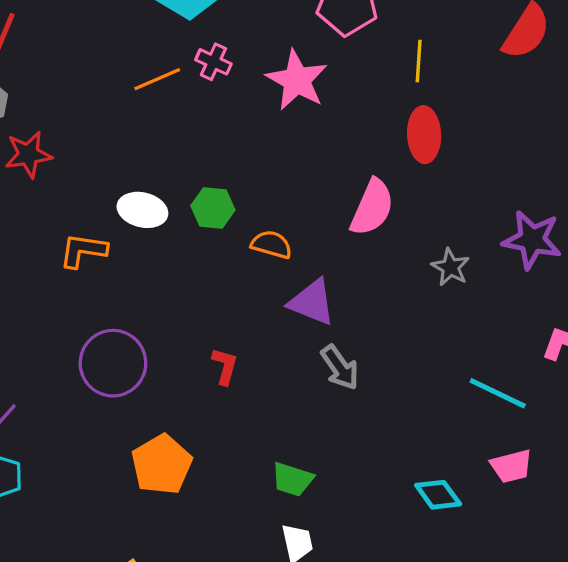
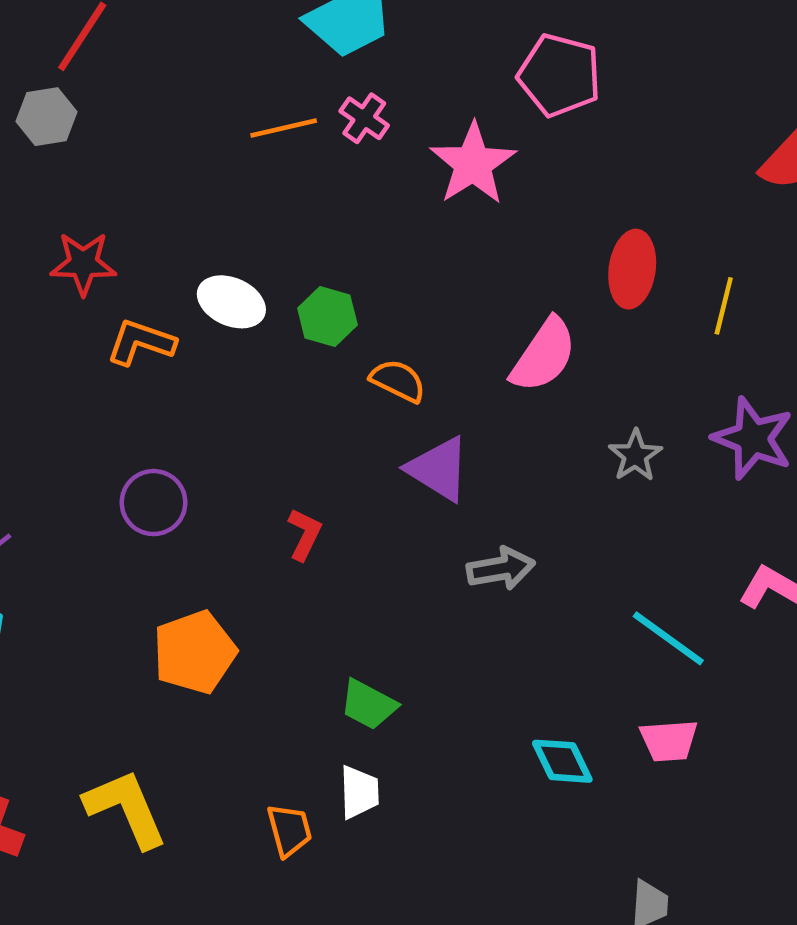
yellow line: (419, 61) -> (724, 306), moved
red star: (28, 154) -> (83, 264), moved
purple circle: (113, 363) -> (154, 503), size x0.7
gray arrow: (340, 367) -> (501, 569), moved, turned -75

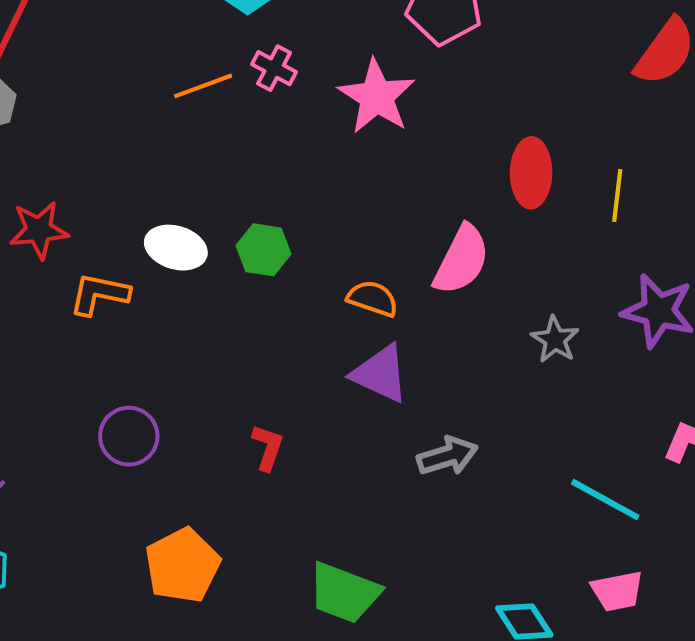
orange semicircle: (398, 381) -> (373, 298), moved
green trapezoid: (368, 705) -> (344, 593), size x1.4

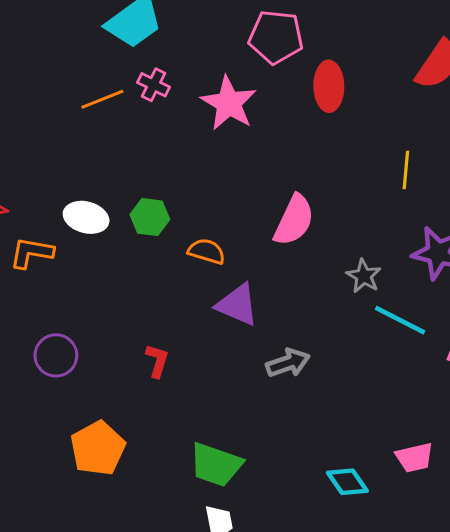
red ellipse: (531, 173) -> (329, 86), moved
orange semicircle: (373, 298) -> (207, 251), moved
cyan line: (605, 500) -> (400, 320), moved

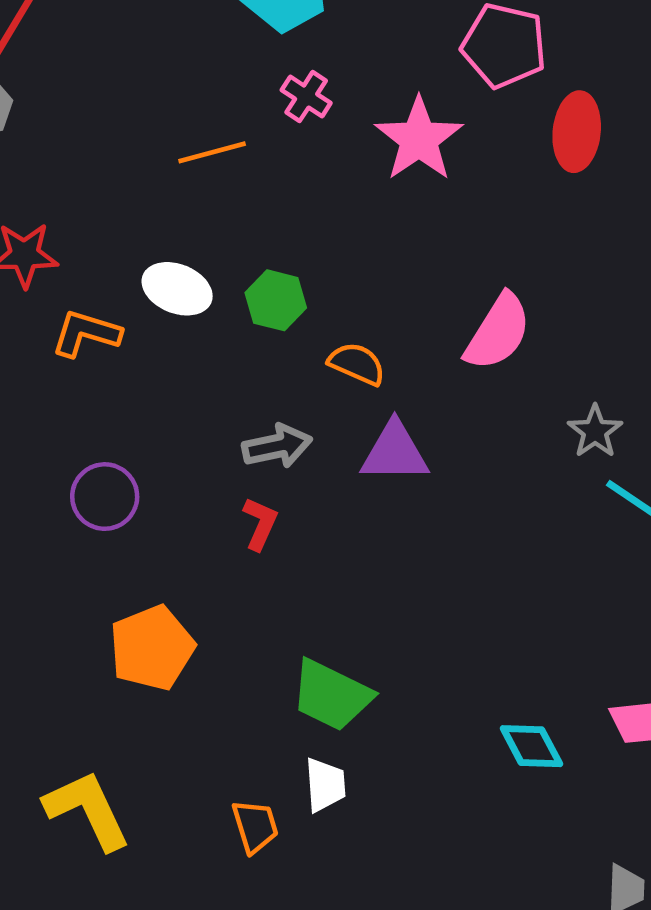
orange line: (102, 99) -> (212, 152), moved
purple triangle: (237, 305) -> (395, 452), turned -30
gray arrow: (288, 363) -> (277, 446), moved

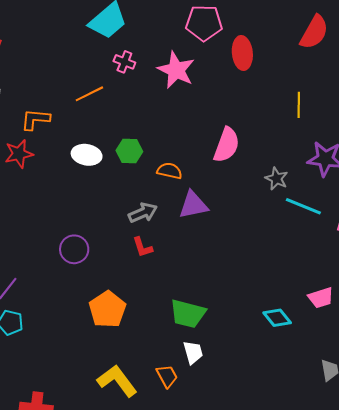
orange L-shape: (86, 333) -> (35, 119), moved
red L-shape: (260, 524) -> (142, 247), turned 150
yellow L-shape: (87, 810) -> (117, 381), moved

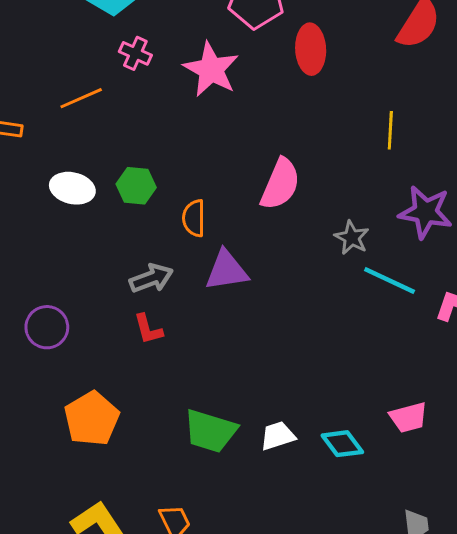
orange semicircle: (169, 171) -> (194, 218), turned -105
white trapezoid: (193, 352) -> (278, 436), moved, turned -95

